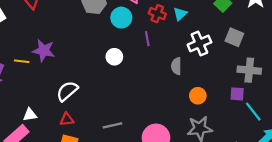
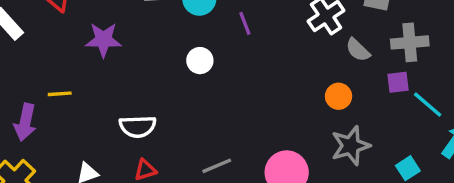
purple star: (44, 51) -> (103, 40), moved
gray semicircle: (176, 66) -> (358, 50), moved, turned -35
white semicircle: (67, 91) -> (138, 127), turned -130

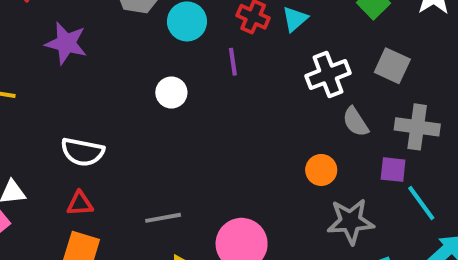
gray star: (351, 146) -> (351, 221), moved

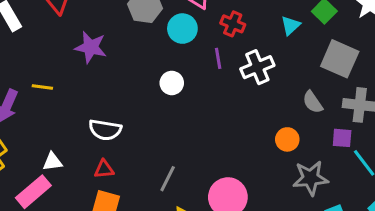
cyan triangle: (295, 19) -> (290, 25), moved
gray square: (392, 66) -> (340, 59), size x1.4
white cross: (328, 74) -> (257, 67), moved
gray line: (163, 218) -> (168, 179), turned -52

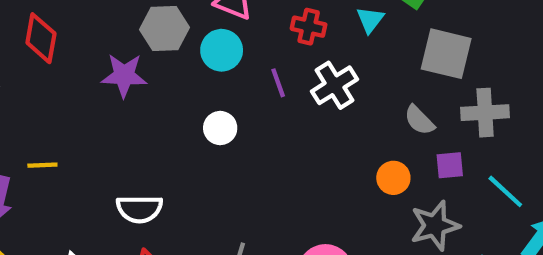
red cross: (233, 24) -> (309, 27), moved
purple star: (91, 47) -> (124, 75), moved
purple square: (342, 138) -> (450, 165), moved

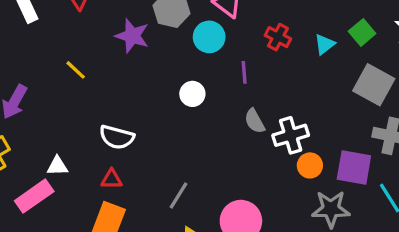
white cross: (334, 85) -> (291, 135), moved
gray semicircle: (419, 120) -> (255, 121), moved
yellow line: (42, 165) -> (76, 70), moved, turned 30
purple square: (450, 165) -> (354, 168), size x1.6

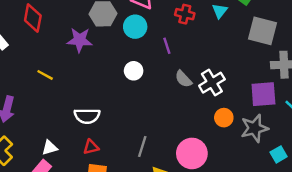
orange circle: (310, 165) -> (224, 118), moved

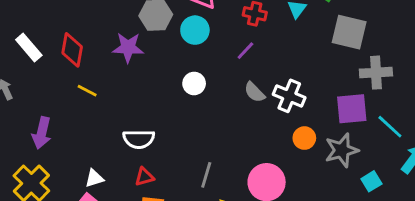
red diamond: (33, 18) -> (72, 50), moved
purple line: (167, 46) -> (245, 51), moved, turned 63
white cross: (212, 83) -> (289, 96), turned -35

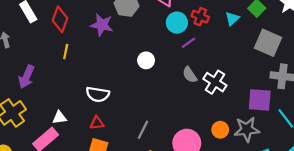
cyan circle: (195, 30) -> (177, 23), moved
yellow line: (87, 91) -> (66, 51), turned 64
orange circle: (304, 138) -> (220, 130), moved

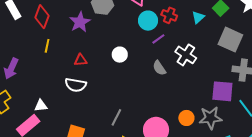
purple star: (102, 25) -> (80, 22), turned 30
white cross: (215, 82) -> (186, 55), moved
red triangle: (97, 123) -> (81, 60), moved

